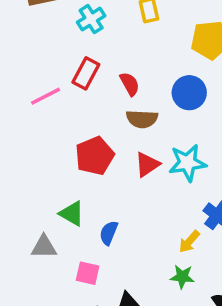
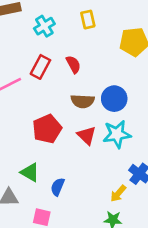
red semicircle: (130, 84) -> (73, 64), moved
blue circle: (189, 93) -> (114, 99), moved
red triangle: (147, 165) -> (87, 135), turned -42

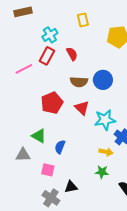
cyan cross: (44, 26) -> (50, 35), moved
cyan star: (117, 134) -> (105, 120), moved
yellow arrow: (118, 193) -> (106, 152), turned -120

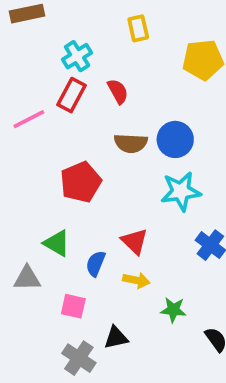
red triangle: (82, 108) -> (134, 241), moved
cyan star: (105, 120) -> (181, 191), moved
yellow arrow: (106, 152) -> (136, 280), moved

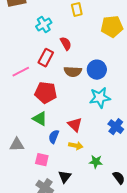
red rectangle: (71, 95) -> (46, 58), moved
pink line: (29, 119) -> (21, 72), moved
red pentagon: (81, 182) -> (46, 93), turned 30
green triangle: (57, 243) -> (40, 119), moved
black triangle: (116, 338) -> (65, 177), turned -40

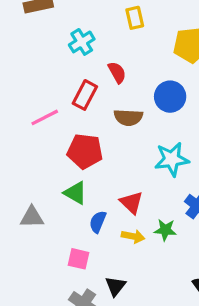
blue circle: (97, 70) -> (170, 97), moved
gray triangle: (17, 145) -> (32, 217), moved
green star: (96, 162) -> (165, 230), moved

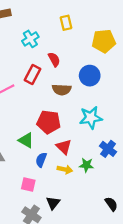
red pentagon: (85, 151) -> (49, 122), moved

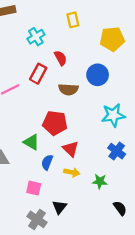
cyan star: (91, 118) -> (113, 115), moved
green star: (86, 165) -> (100, 181), moved

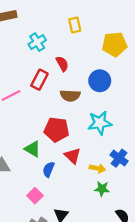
cyan star: (113, 115) -> (100, 123), moved
yellow arrow: (72, 172) -> (97, 168), moved
pink square: (34, 188) -> (35, 196), turned 32

